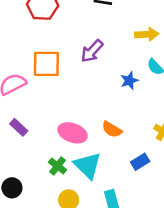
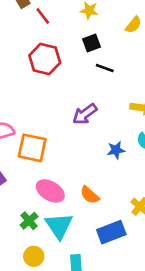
orange square: (46, 64) -> (32, 148), moved
blue rectangle: (140, 162) -> (111, 232), size x1.5

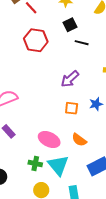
orange square: (32, 148) -> (72, 108), moved, size x0.6
green cross: (29, 221) -> (35, 164), turned -32

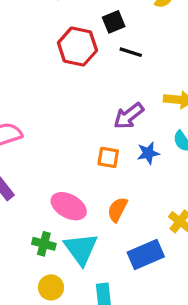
red hexagon: (36, 40) -> (77, 47), moved
purple arrow: (70, 79) -> (129, 116), moved
orange semicircle: (79, 140) -> (117, 210), turned 77

